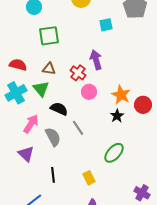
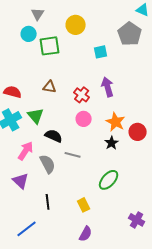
green square: (49, 36) -> (50, 46), moved
purple arrow: (96, 60) -> (108, 87), moved
brown triangle: (49, 69) -> (50, 87), moved
red cross: (78, 73) -> (82, 95), moved
gray line: (78, 128) -> (73, 155), turned -42

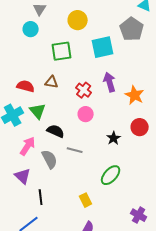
green square: (50, 46) -> (62, 51), moved
cyan square: (101, 52) -> (103, 47), size x1.6
red semicircle: (13, 92) -> (26, 86), moved
orange star: (116, 122) -> (135, 95), moved
black line: (48, 202) -> (41, 197), moved

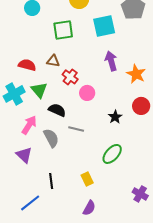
red cross: (84, 90) -> (70, 77), moved
black line: (41, 197) -> (51, 181), moved

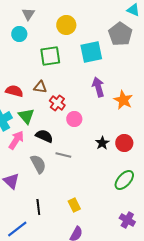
red circle: (141, 106) -> (124, 143), moved
pink arrow: (29, 125) -> (16, 140), moved
green ellipse: (112, 154) -> (124, 180), moved

